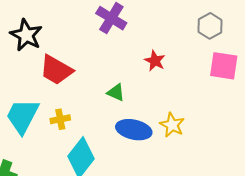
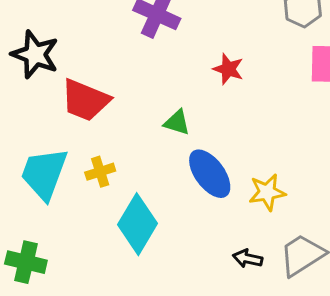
yellow star: (172, 125) -> (267, 192), moved, turned -30
blue ellipse: (134, 130) -> (210, 174), turned 48

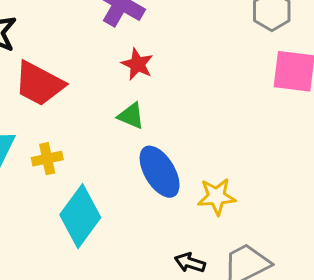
red star: (228, 69) -> (137, 64), moved

